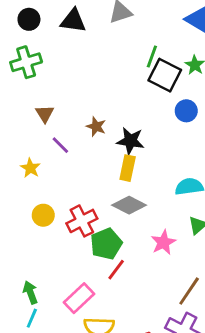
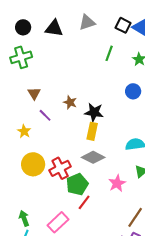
black square: (165, 75) -> (123, 25), moved, size x0.7
yellow circle: (43, 215) -> (33, 164), size x1.5

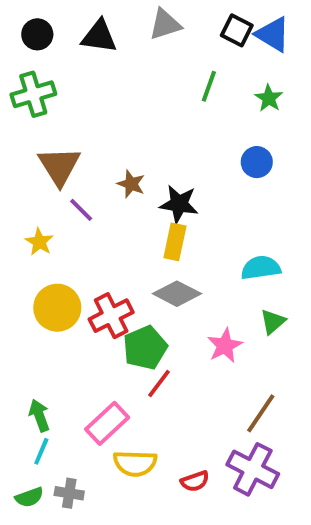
brown triangle: (34, 93) -> (59, 166), size x1.6

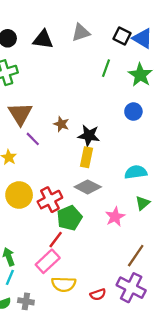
green star: (269, 98) -> (140, 75), size x1.5
red line: (159, 383) -> (56, 240), moved

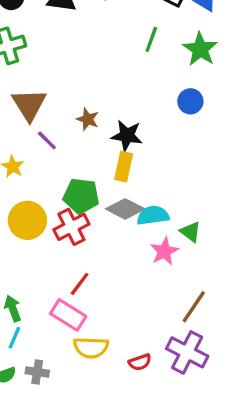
cyan semicircle: (136, 172) -> (153, 215), moved
green triangle: (143, 203) -> (190, 232), moved, turned -42
green pentagon: (69, 218) -> (81, 196), moved, turned 30
pink rectangle: (48, 261) -> (68, 315), turned 75

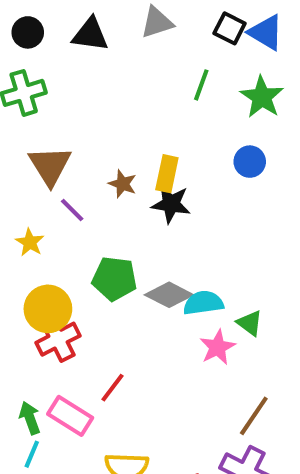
yellow rectangle: (124, 167) -> (167, 174), moved
red cross: (71, 227) -> (58, 339), moved
pink rectangle: (68, 315) -> (70, 416), moved

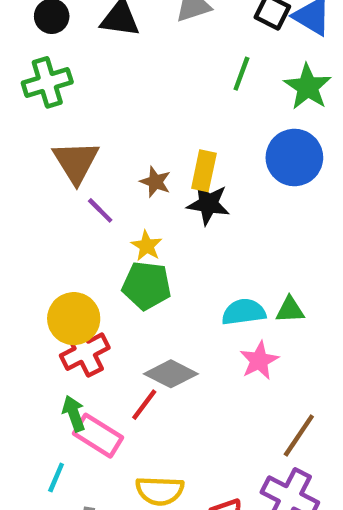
blue circle: (250, 162) -> (294, 157), size x1.6
yellow star: (30, 242) -> (147, 246), moved
gray diamond: (169, 295) -> (171, 374), moved
green triangle: (250, 323) -> (290, 310), moved, turned -40
green arrow: (30, 418) -> (74, 413), moved

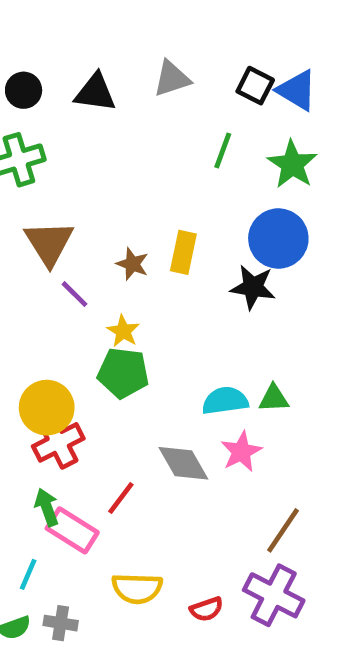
black star: (208, 204) -> (253, 287), moved
gray diamond: (171, 374) -> (183, 463), moved, turned 33

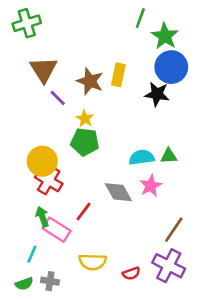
green star: (292, 164) -> (165, 36), moved
brown star: (132, 264) -> (90, 81), size x1.5
red cross: (58, 442) -> (49, 181), turned -32

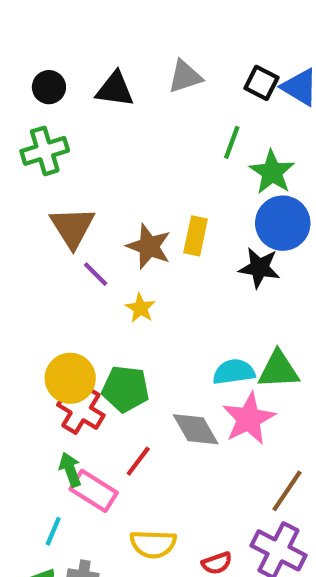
green pentagon: (85, 142) -> (125, 389), moved
green triangle: (169, 156) -> (278, 370), size x1.5
pink star: (151, 186) -> (249, 419), size x1.4

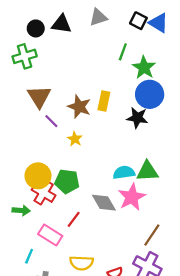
black circle: (49, 87) -> (36, 28), moved
green arrow: (70, 470) -> (21, 210), moved, turned 114

